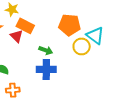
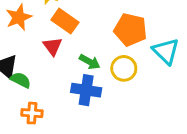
red triangle: (17, 36) -> (53, 46), moved
yellow circle: (82, 46) -> (124, 68), moved

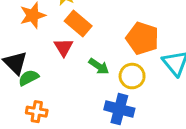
green semicircle: (21, 80) -> (29, 78), turned -60
blue cross: (86, 90) -> (119, 109), moved

